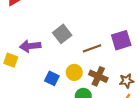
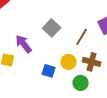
purple arrow: (30, 46) -> (24, 44), turned 66
brown line: (92, 48) -> (82, 37), turned -30

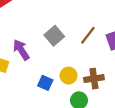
brown line: (82, 37) -> (88, 35), moved
brown cross: (92, 62) -> (94, 79), turned -30

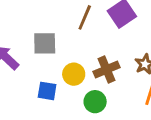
gray square: (54, 36) -> (45, 43), moved, turned -36

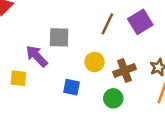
gray square: (45, 43) -> (59, 37), moved
yellow circle: (74, 74) -> (94, 62), moved

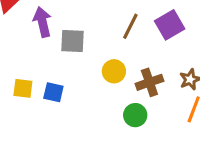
purple arrow: (37, 56) -> (42, 22), moved, turned 30
blue square: (71, 87) -> (53, 92), moved

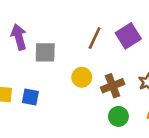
green circle: (135, 115) -> (118, 116), moved

